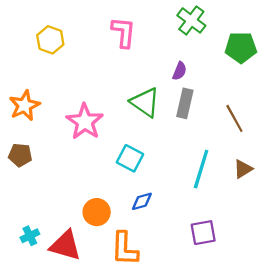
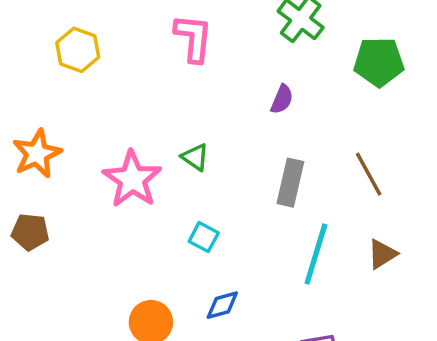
green triangle: (145, 102) -> (195, 157), moved, size x0.6
gray rectangle: (185, 103) -> (290, 183), moved
cyan square: (130, 158) -> (204, 237), size x0.7

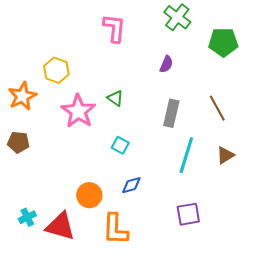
yellow hexagon: (78, 50) -> (56, 70), moved

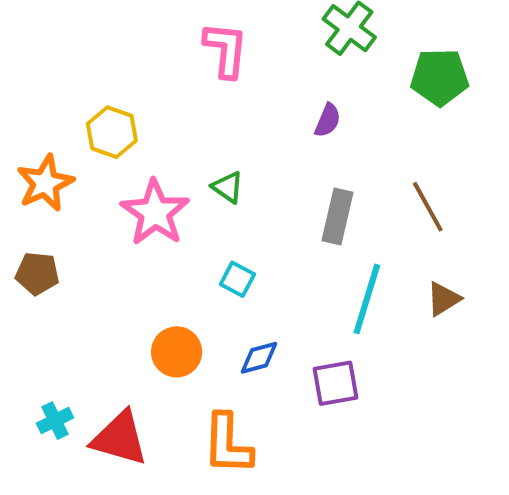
orange circle: (89, 195) -> (177, 352), moved
purple square: (188, 214) -> (336, 383), moved

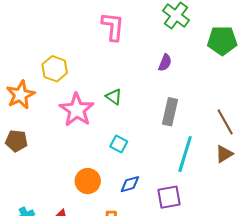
brown line: (428, 207) -> (225, 122), moved

